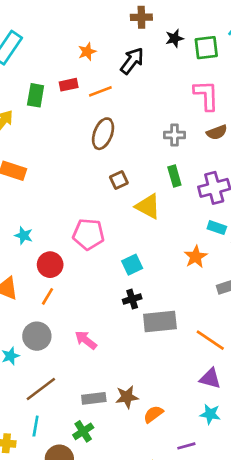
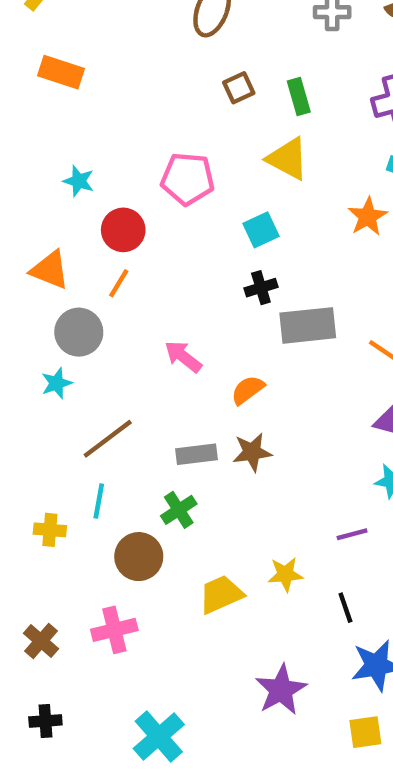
green rectangle: (174, 176) -> (299, 97), moved
yellow triangle: (148, 206) -> (288, 159), moved
gray circle: (37, 336) -> (79, 332), moved
orange semicircle: (153, 414) -> (248, 390), moved

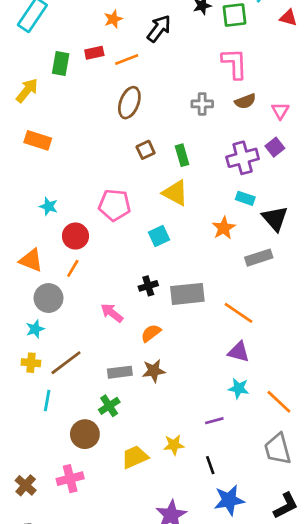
black cross: (261, 288) -> (148, 286), moved
cyan line: (99, 501) -> (47, 400), moved
yellow cross: (50, 530) -> (31, 363), moved

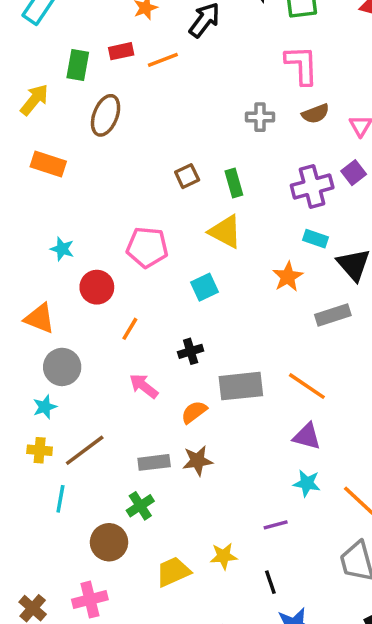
brown ellipse: (129, 103) -> (106, 115), moved
orange line: (73, 268) -> (130, 329), moved
gray rectangle: (187, 294) -> (241, 386), moved

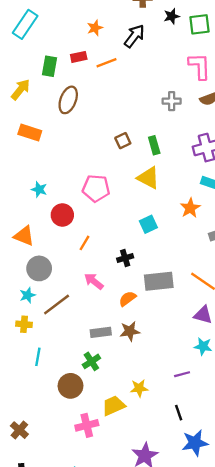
cyan square: (204, 287) -> (148, 224), moved
brown line: (85, 450) -> (57, 304), moved
yellow star: (224, 556) -> (139, 388), moved
pink cross: (90, 600) -> (87, 425), moved

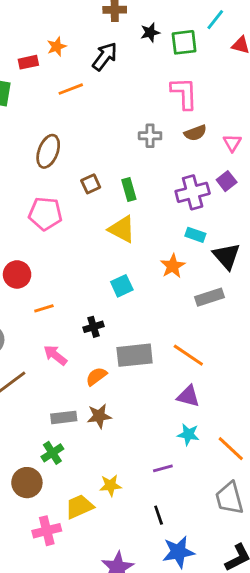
red rectangle: (79, 57) -> (28, 62), moved
brown ellipse: (68, 100) -> (48, 151), moved
pink pentagon: (96, 188) -> (45, 214), moved
orange line: (84, 243) -> (44, 308), turned 42

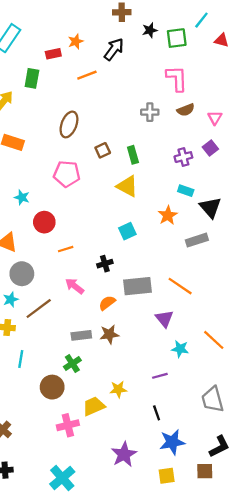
purple cross: (193, 192) -> (183, 157), size x0.7
purple triangle: (188, 396) -> (164, 319), moved, turned 36
orange line: (231, 449) -> (214, 340), moved

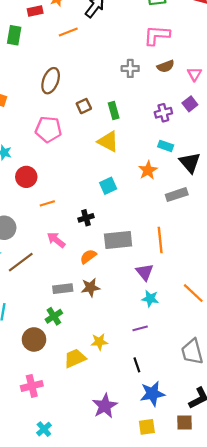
pink L-shape: (177, 78) -> (157, 35), turned -84
orange line: (180, 286) -> (160, 240), turned 50
cyan star: (180, 349) -> (150, 299), moved
pink cross: (68, 425) -> (32, 386), moved
cyan cross: (62, 478) -> (44, 429), size x0.6

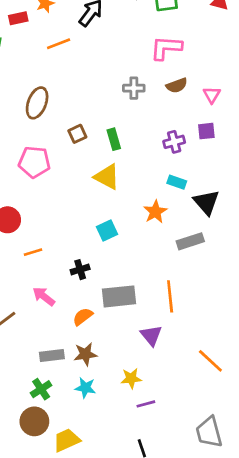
purple square: (190, 104) -> (206, 131), turned 32
cyan star: (150, 299) -> (85, 388), moved
brown circle: (34, 339) -> (34, 421), moved
yellow star: (99, 342) -> (131, 378), moved

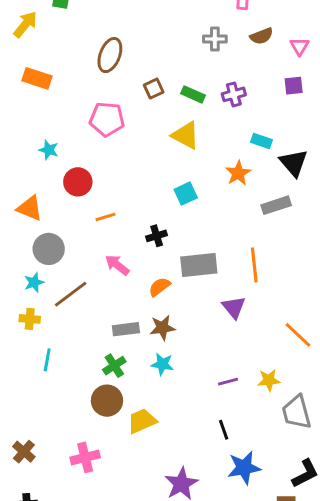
green rectangle: (114, 139) -> (193, 94), turned -50
purple cross: (174, 142) -> (234, 94), moved
yellow star: (131, 378) -> (269, 380), moved

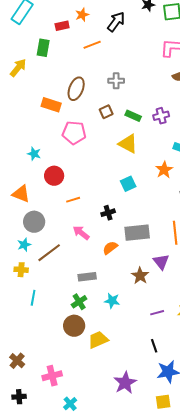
gray cross: (215, 39) -> (116, 81), moved
orange rectangle: (37, 78) -> (51, 105), moved
brown star: (162, 328) -> (140, 276), moved, turned -30
pink cross: (85, 457) -> (52, 376), moved

